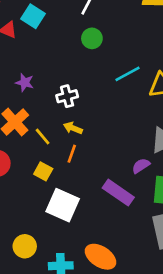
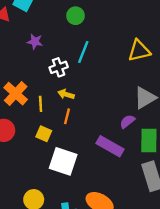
cyan line: (128, 74) -> (83, 52), moved, turned -35
purple star: (25, 83) -> (35, 42), moved
yellow line: (43, 137) -> (41, 104), turned 42

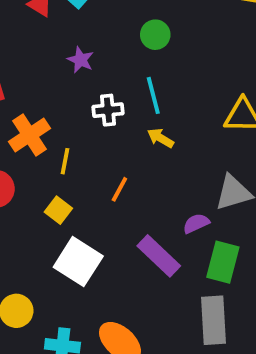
cyan line: (83, 52) -> (153, 95), turned -50
yellow arrow: (66, 94) -> (161, 138), moved
orange line: (67, 116) -> (119, 189), moved

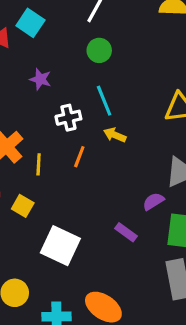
orange line: (119, 189) -> (79, 157), moved
yellow square: (58, 210) -> (23, 206), moved
purple rectangle: (159, 256) -> (126, 232), size x0.6

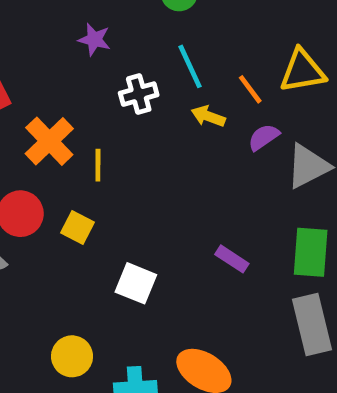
orange line: (79, 157) -> (250, 89), moved, turned -55
purple semicircle: (153, 201) -> (264, 137), moved
white square: (60, 246) -> (136, 283), size x0.7

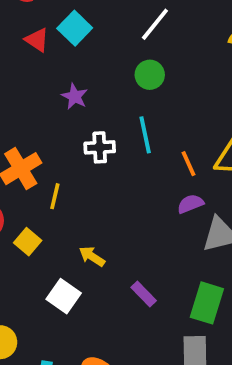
yellow arrow: (208, 116) -> (92, 256), moved

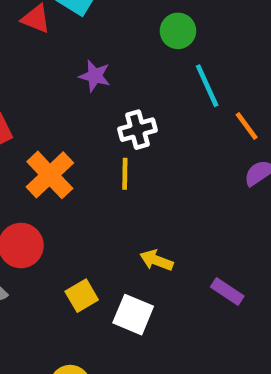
cyan line: (145, 135) -> (207, 86), moved
yellow line: (55, 196) -> (125, 174), moved
yellow square: (28, 242) -> (82, 296), moved, turned 32

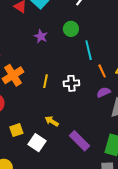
green circle: (178, 31) -> (71, 29), moved
white cross: (138, 130) -> (71, 83), moved
purple rectangle: (227, 292) -> (80, 141), size x1.5

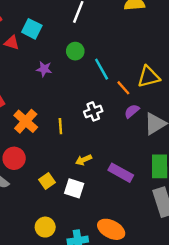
yellow line: (45, 81) -> (60, 126), moved
yellow arrow: (52, 121) -> (83, 160), turned -40

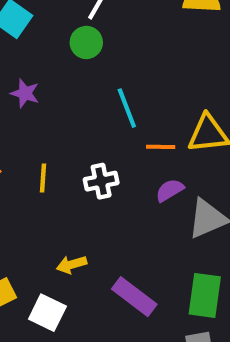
green circle: (75, 51) -> (86, 42), moved
orange line: (123, 88) -> (161, 147), turned -56
yellow line: (60, 126) -> (43, 178), moved

